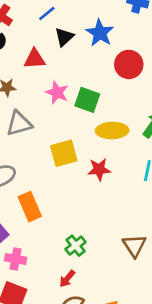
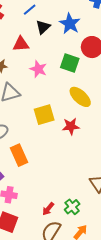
green square: (87, 100) -> (70, 63), moved
yellow ellipse: (112, 131) -> (80, 97), turned 45
green cross: (76, 246) -> (72, 207), moved

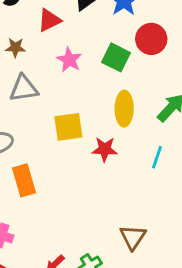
red triangle: (21, 44) -> (49, 20), turned -30
yellow ellipse: (80, 97) -> (124, 109), turned 40

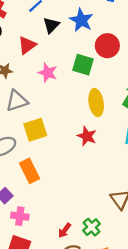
yellow square: (68, 127) -> (35, 130), moved
red star: (105, 149) -> (87, 136), turned 30

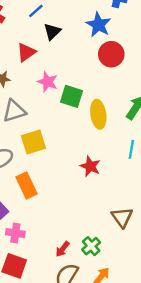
blue star: (81, 20) -> (98, 25), moved
green square: (83, 65) -> (71, 96), moved
red star: (87, 136) -> (90, 166), moved

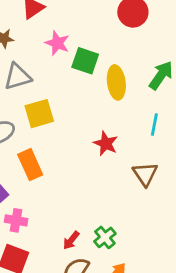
brown triangle: (122, 217) -> (145, 174), moved

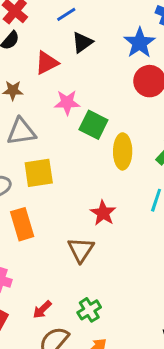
pink star: (57, 43) -> (67, 103), turned -30
brown triangle: (145, 174) -> (81, 250), moved
red arrow: (71, 240) -> (42, 310), moved

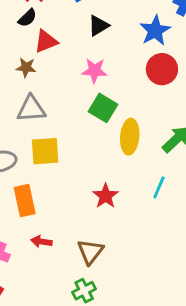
red triangle: (47, 63) -> (46, 41), moved
pink star: (67, 103) -> (95, 71), moved
brown triangle: (81, 250) -> (90, 252), moved
red arrow: (42, 310) -> (42, 242), moved, turned 48

